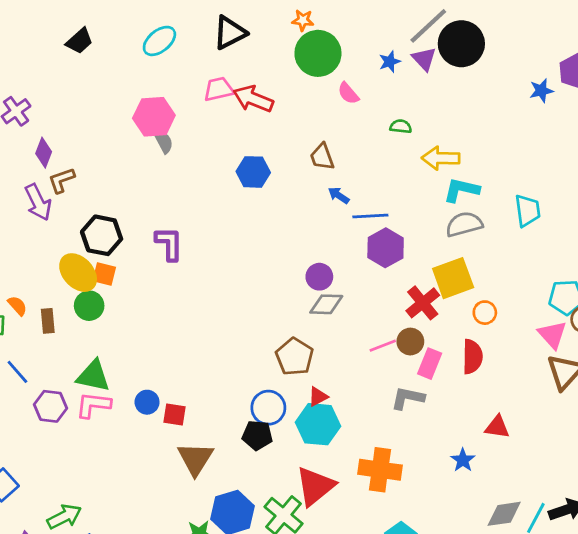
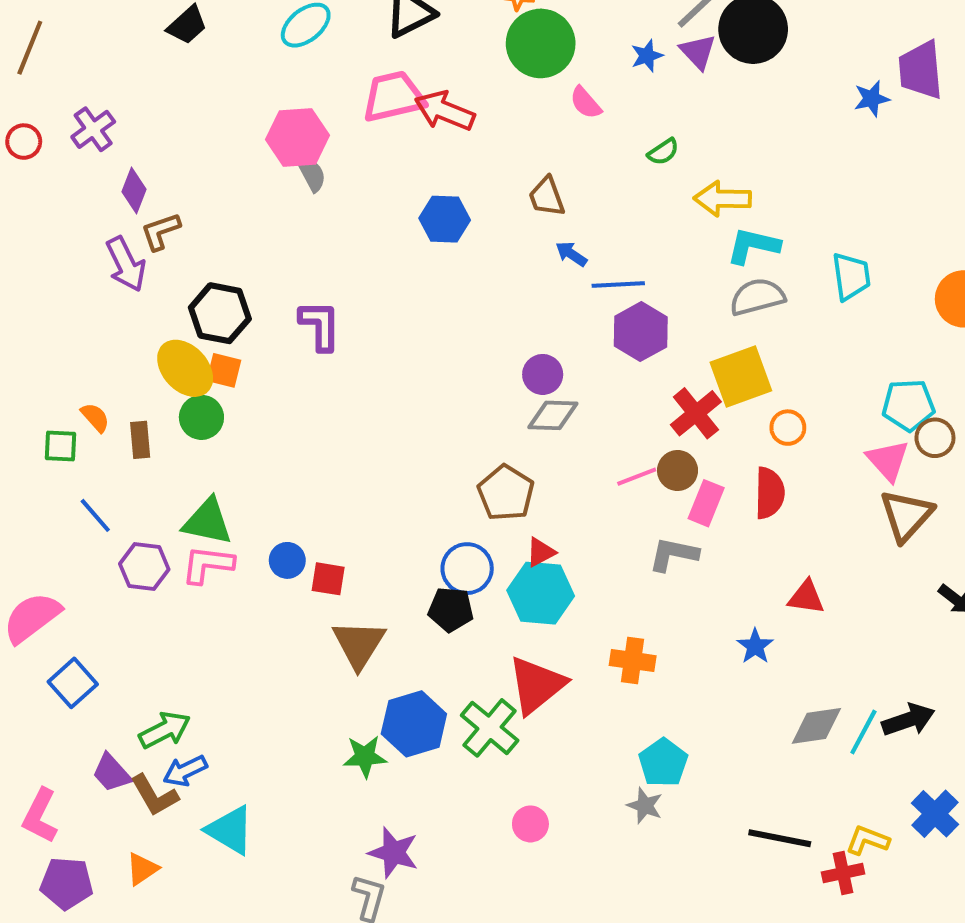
pink trapezoid: (219, 89) -> (394, 97), size x1.4
green semicircle: (401, 126) -> (663, 152), turned 140
orange cross: (380, 470) -> (633, 661), size x0.7

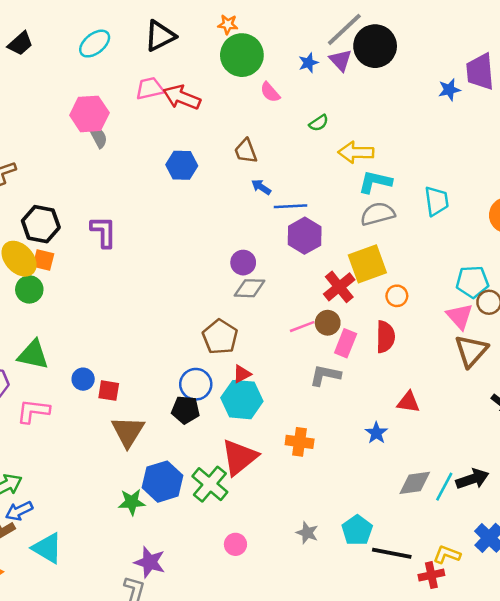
pink trapezoid: (394, 97) -> (150, 88), size x0.7
pink L-shape: (208, 564) -> (33, 411), moved
cyan pentagon: (663, 763) -> (357, 530), moved

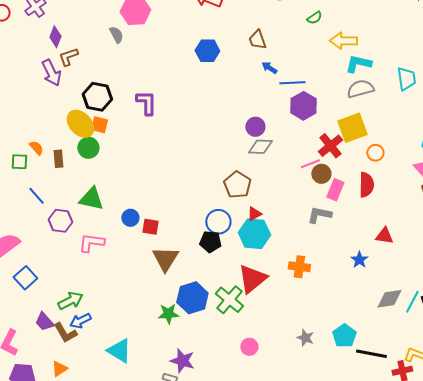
gray semicircle: (98, 137) -> (116, 35), moved
pink line: (302, 327) -> (310, 164), moved
cyan triangle: (47, 548) -> (119, 351), moved

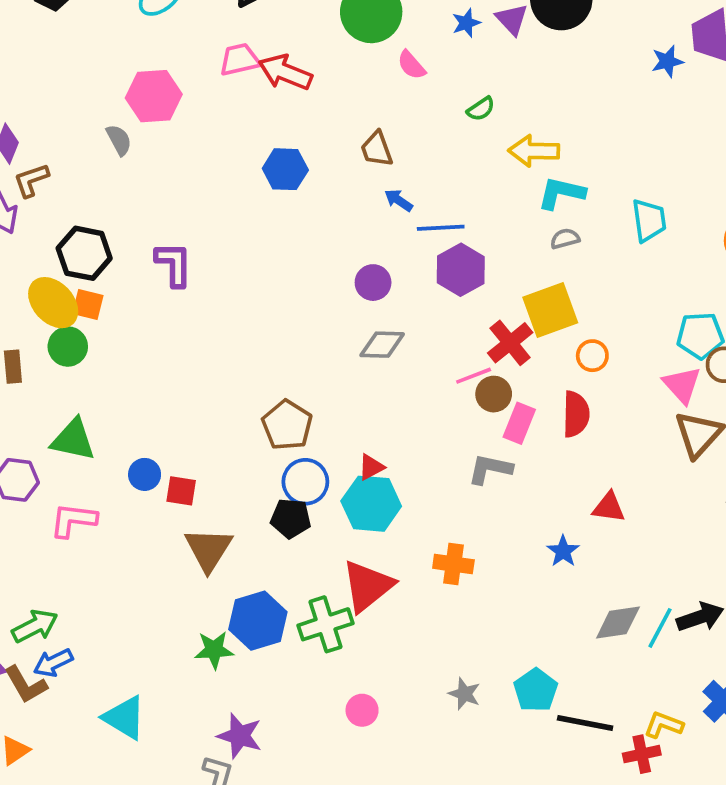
gray semicircle: (360, 89) -> (565, 239), size x0.6
purple circle: (255, 127) -> (373, 283), moved
brown pentagon: (237, 185) -> (287, 425), moved
green cross: (229, 300) -> (325, 624), turned 32

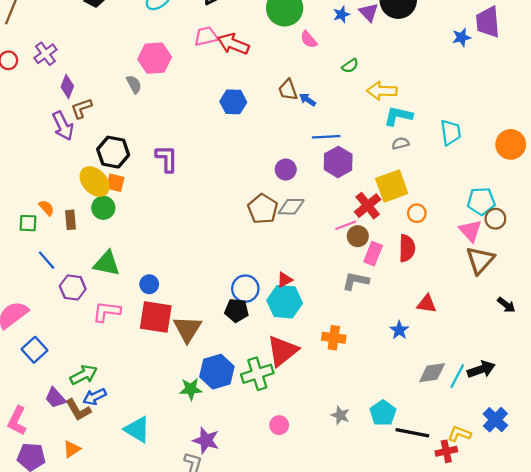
blue arrow: (399, 200) -> (308, 100), moved
brown pentagon: (287, 425) -> (263, 209), moved
red square: (181, 491) -> (156, 317), moved, size x1.8

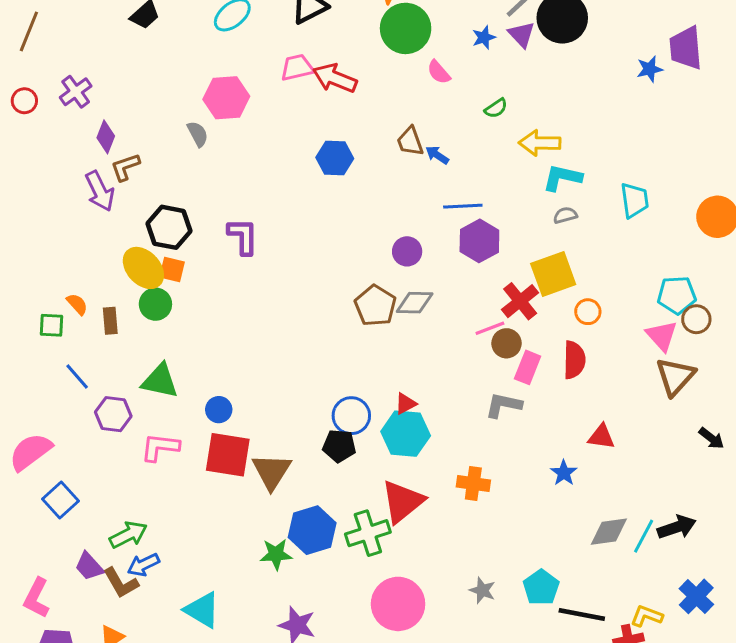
pink circle: (279, 425) -> (398, 604), size x2.0

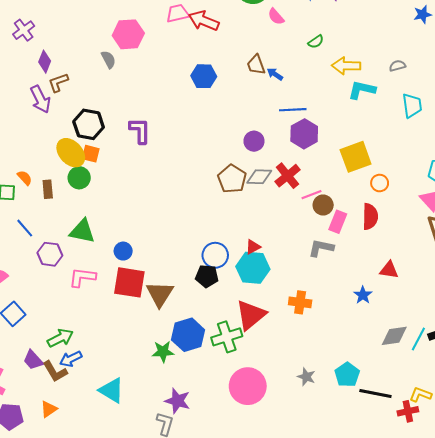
gray semicircle: (565, 215) -> (397, 66), moved
red cross: (520, 301) -> (287, 176), moved

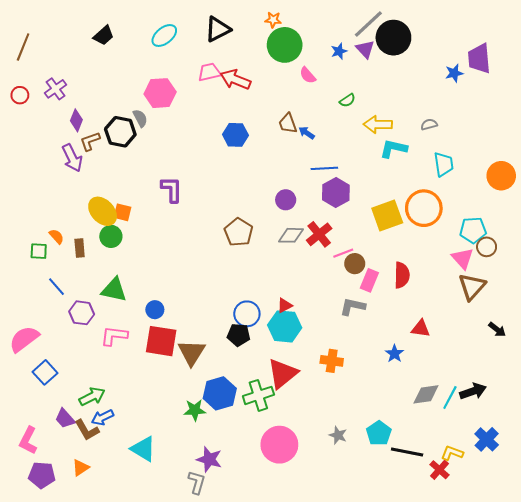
black hexagon: (89, 124) -> (120, 132), moved
brown pentagon: (232, 179) -> (239, 232), moved
orange circle: (380, 183) -> (424, 208), moved, size x2.0
red cross: (408, 411) -> (439, 470), turned -36

